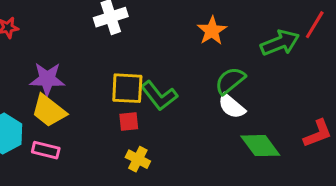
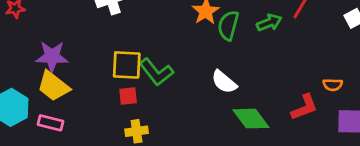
green arrow: (280, 43) -> (269, 23), size x0.7
green semicircle: (230, 81) -> (228, 25), moved, turned -36
yellow cross: (138, 159) -> (137, 131), turned -35

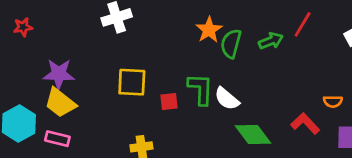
green L-shape: (156, 72) -> (201, 89), moved, turned -140
red square: (128, 96) -> (169, 101), moved
red L-shape: (304, 107) -> (305, 123), turned -112

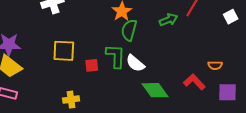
green semicircle: (231, 44) -> (129, 30), moved

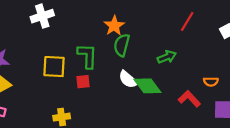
green arrow: (168, 20) -> (167, 57), moved
green L-shape: (116, 56) -> (87, 56), moved
green diamond: (155, 90) -> (147, 86), moved

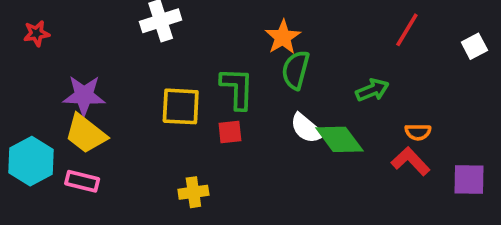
orange semicircle: (211, 82) -> (418, 132), moved

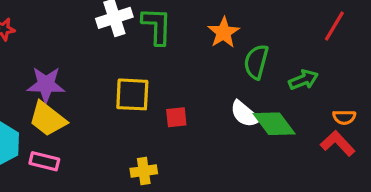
green semicircle: (296, 70) -> (256, 62), moved
green L-shape: (237, 88) -> (157, 26), moved

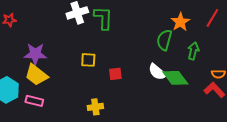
orange star: (224, 32) -> (180, 22), moved
green arrow: (303, 80) -> (193, 51), turned -54
yellow square: (132, 94) -> (88, 60), size x0.7

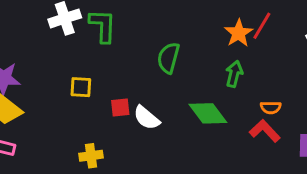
orange star: (180, 22) -> (239, 33), moved
green semicircle: (164, 40) -> (168, 58), moved
white semicircle: (157, 72) -> (147, 118), moved

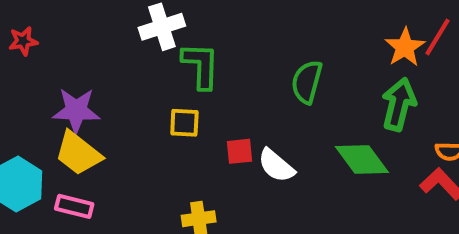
green L-shape: (103, 26) -> (201, 66), moved
green arrow: (234, 74) -> (399, 104), size x1.4

